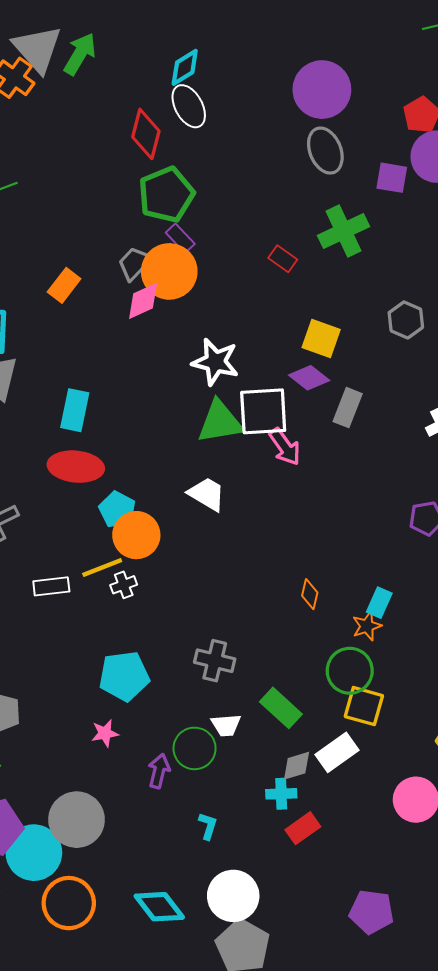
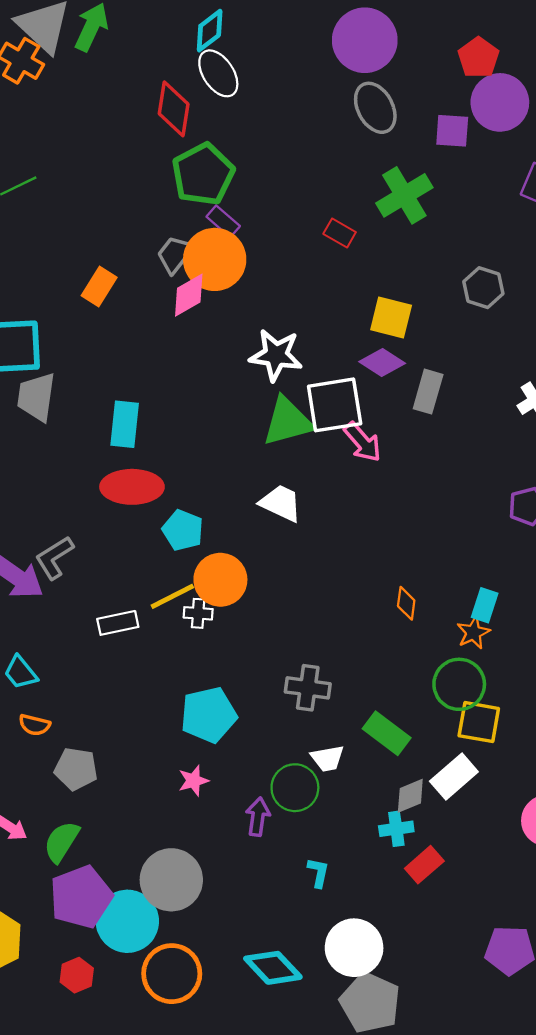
orange circle: (136, 535) -> (220, 580), moved
white cross: (124, 585) -> (198, 613), turned 30

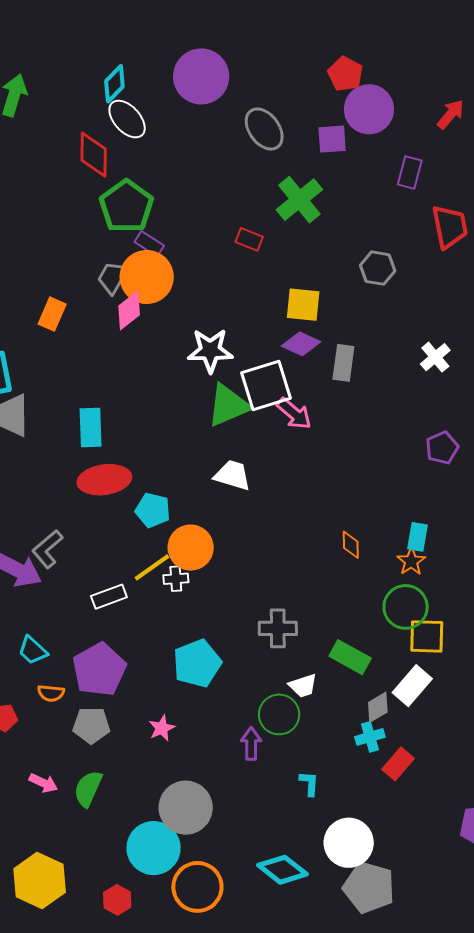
purple circle: (365, 40) -> (201, 76), moved
pink star: (193, 781) -> (162, 728), moved
purple pentagon: (81, 897) -> (99, 670), moved

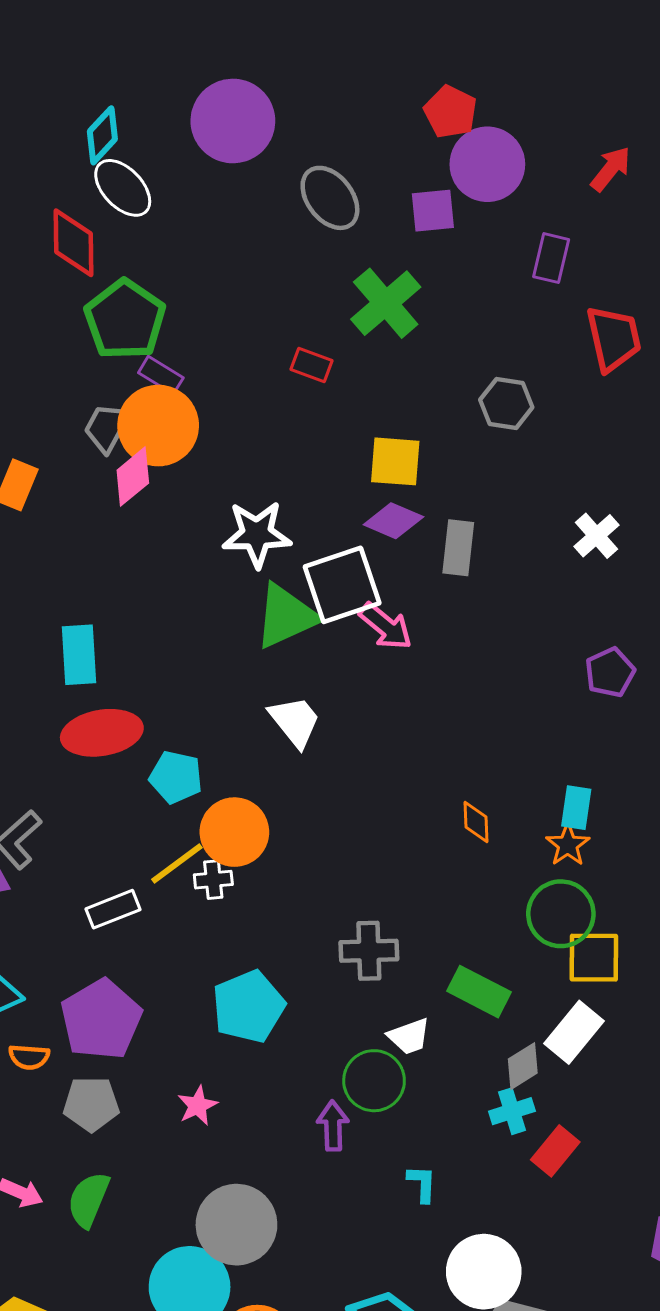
white trapezoid: (232, 475) -> (295, 721), turned 36

